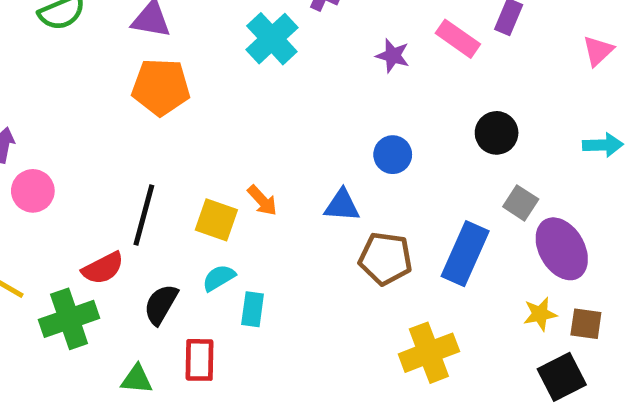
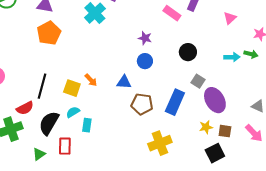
purple star: (393, 56) -> (145, 38), moved
orange pentagon: (161, 87) -> (49, 33), turned -30
black semicircle: (161, 304) -> (49, 123), size x1.4
green triangle: (137, 379) -> (39, 154), turned -40

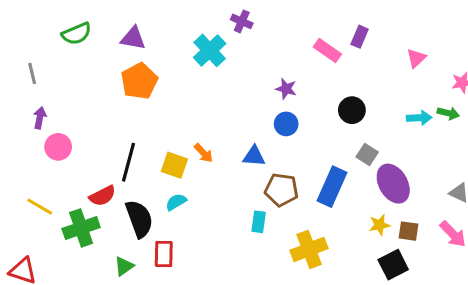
black semicircle: (49, 123) -> (139, 219), turned 130
cyan rectangle: (87, 125) -> (259, 222), moved

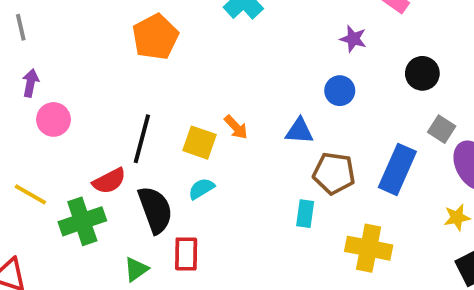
purple star: (286, 89) -> (353, 39), moved
yellow cross: (309, 249) -> (369, 248), turned 32

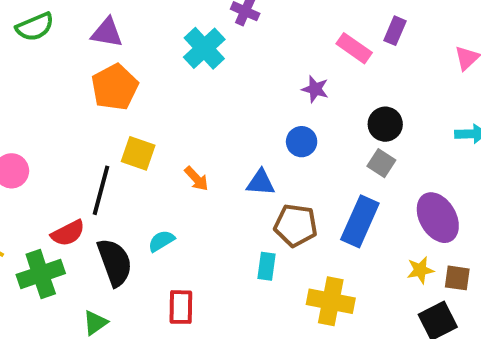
gray square: (442, 129) -> (381, 163), moved
yellow square: (199, 143) -> (138, 153), moved
red rectangle: (186, 254) -> (181, 307), moved

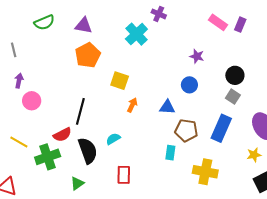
pink rectangle: (354, 48) -> (218, 22), moved
yellow square: (138, 153) -> (120, 81), moved
orange arrow: (196, 179) -> (132, 105), turned -112

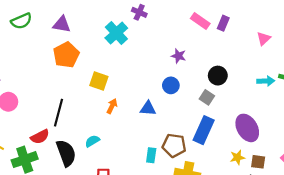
gray square: (233, 97) -> (207, 97), moved
brown pentagon: (186, 130) -> (174, 145), moved

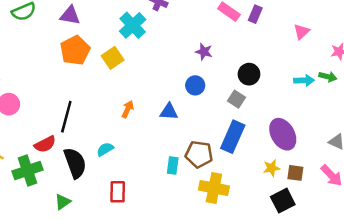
yellow square: (99, 81) -> (113, 58), moved, turned 36

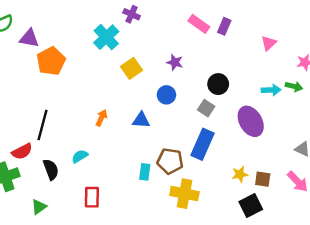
purple triangle: (70, 15) -> (29, 38), moved
yellow square: (113, 58) -> (132, 68), moved
purple ellipse: (283, 134) -> (251, 121), moved
black semicircle: (75, 163) -> (51, 169), size x0.7

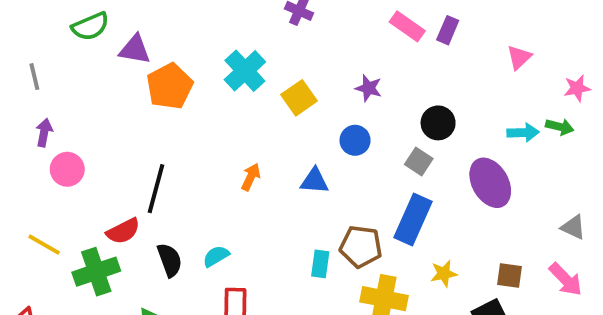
cyan cross: (106, 37) -> (245, 71), moved
cyan semicircle: (80, 156) -> (216, 256), moved
yellow star: (240, 174) -> (444, 274), moved

